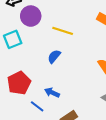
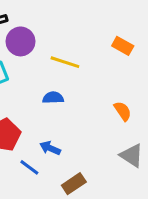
blue semicircle: (54, 56) -> (53, 98), turned 48

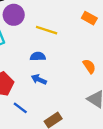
blue arrow: (50, 148) -> (39, 79), moved

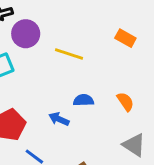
blue semicircle: (38, 56) -> (83, 100), moved

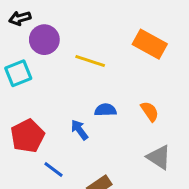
orange rectangle: (125, 38) -> (150, 44), size x1.5
blue arrow: (59, 119) -> (79, 130), turned 30

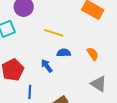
yellow line: (90, 61) -> (54, 33), moved
blue line: (53, 169) -> (30, 92), turned 56

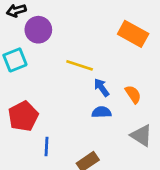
blue semicircle: (64, 53) -> (102, 112), moved
blue arrow: (47, 66) -> (102, 87), moved

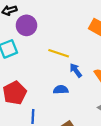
blue semicircle: (102, 112) -> (61, 90), moved

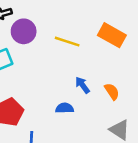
yellow line: (59, 53) -> (67, 42), moved

